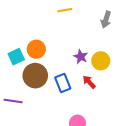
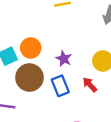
purple star: (81, 57) -> (64, 59), moved

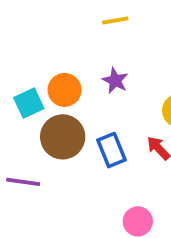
purple star: (64, 59) -> (115, 81), moved

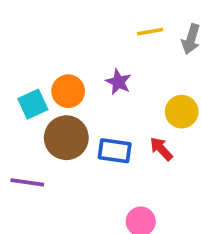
yellow line: (115, 20) -> (150, 32), moved
blue rectangle: (111, 150) -> (115, 151), turned -60

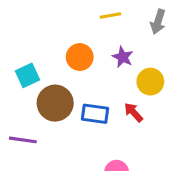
yellow line: (150, 32) -> (110, 16), moved
purple star: (118, 82) -> (123, 57), moved
orange circle: (68, 91) -> (80, 57), moved

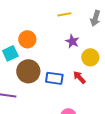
orange circle: (80, 57) -> (27, 39), moved

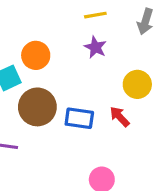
purple star: (72, 41) -> (95, 47), moved

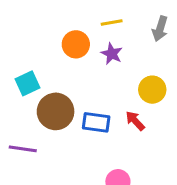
orange circle: (36, 55) -> (76, 44), moved

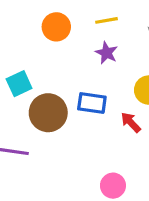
orange circle: (76, 44) -> (56, 27), moved
blue rectangle: (96, 122) -> (92, 103), moved

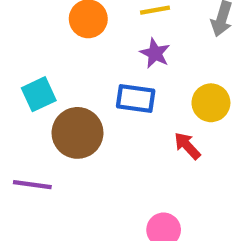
blue rectangle: (92, 103) -> (136, 98), moved

